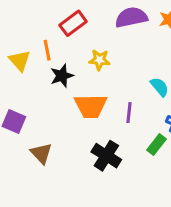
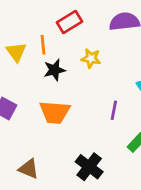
orange trapezoid: (91, 106) -> (55, 112), moved
brown triangle: (41, 153) -> (29, 169), moved, turned -30
black cross: (106, 156) -> (89, 167), moved

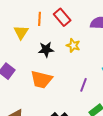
red rectangle: (69, 22) -> (62, 17), turned 72
orange line: (43, 45) -> (39, 19), moved

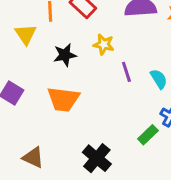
purple line: (83, 85) -> (126, 72), moved, turned -32

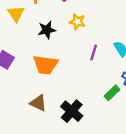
purple line: (126, 72) -> (94, 53), moved, turned 35
brown triangle: (33, 157) -> (38, 103), moved

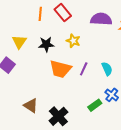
yellow triangle: (16, 14) -> (19, 42), moved
orange trapezoid: (46, 65) -> (60, 69), moved

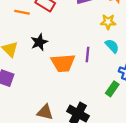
orange line: (40, 14) -> (22, 12), turned -64
yellow star: (73, 41) -> (108, 22), moved

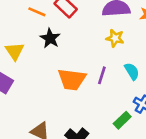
yellow star: (108, 22) -> (115, 38), moved
black star: (39, 42) -> (50, 38), moved, turned -30

